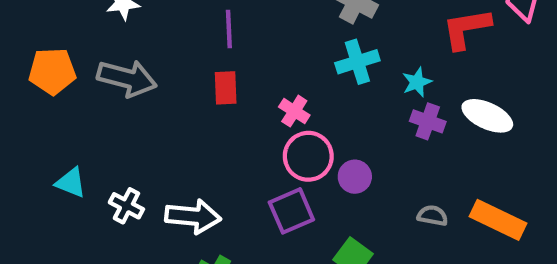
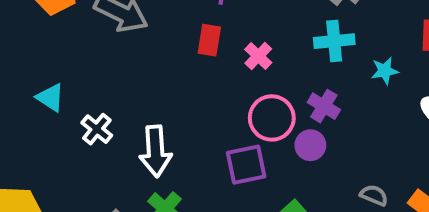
pink cross: (294, 111) -> (258, 56), moved
purple cross: (428, 121) -> (324, 106), moved
white arrow: (193, 216) -> (155, 151), turned 69

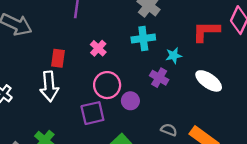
red rectangle: (209, 40) -> (58, 58), moved
purple cross: (324, 106) -> (159, 78), moved
white arrow: (155, 151) -> (49, 86), moved

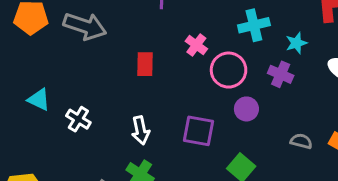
pink circle: (107, 85) -> (229, 70), moved
white arrow: (49, 86) -> (141, 130), moved, size x0.7
purple square: (92, 113) -> (199, 131), turned 30

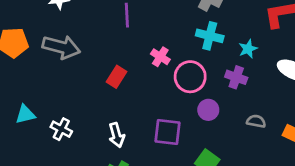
cyan cross: (254, 25) -> (210, 36), turned 32
red rectangle: (145, 64) -> (116, 77), turned 35
cyan triangle: (39, 100) -> (25, 114), turned -35
gray semicircle: (301, 141) -> (256, 121), moved

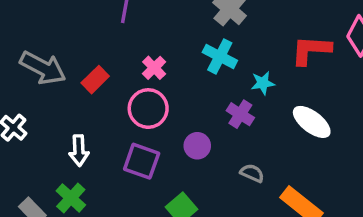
gray arrow: (61, 47) -> (43, 68), moved
pink circle: (190, 77) -> (148, 109), moved

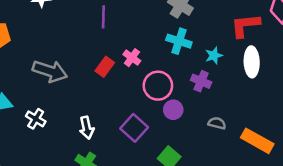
red rectangle: (95, 80) -> (105, 67), moved
pink circle: (148, 109) -> (158, 86), moved
white ellipse: (312, 122) -> (252, 62), moved, turned 60
purple square: (142, 161) -> (134, 128), turned 32

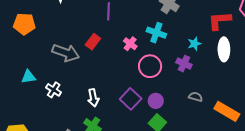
cyan cross: (179, 41) -> (156, 33), moved
red rectangle: (105, 67) -> (93, 42), moved
purple circle: (173, 110) -> (156, 101), moved

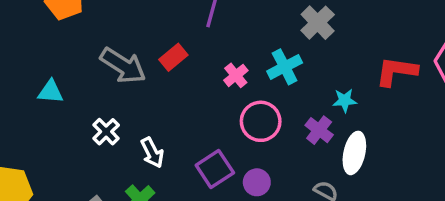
cyan cross: (156, 33) -> (285, 67), turned 30
white ellipse: (224, 49) -> (354, 153), moved
white cross: (54, 90) -> (106, 132), moved
white arrow: (93, 98) -> (152, 153), turned -30

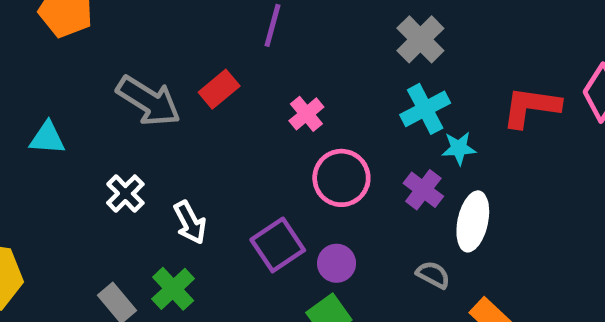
cyan cross: (285, 67) -> (425, 109), moved

